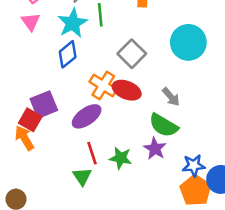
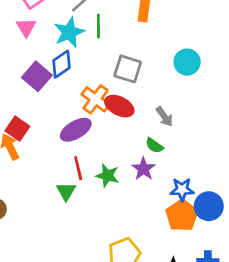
cyan circle: (188, 42) -> (187, 62), size x0.7
gray square: (132, 54) -> (128, 69), turned -32
purple square: (44, 105) -> (37, 76), moved, turned -32
green semicircle: (163, 125) -> (154, 146), size x0.6

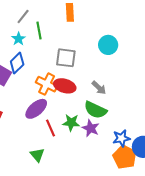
cyan star: (69, 32) -> (19, 39), size x0.6
green semicircle: (154, 146) -> (95, 110), size x1.6
red line: (78, 168) -> (50, 128), moved
green star: (107, 176) -> (71, 123), moved

